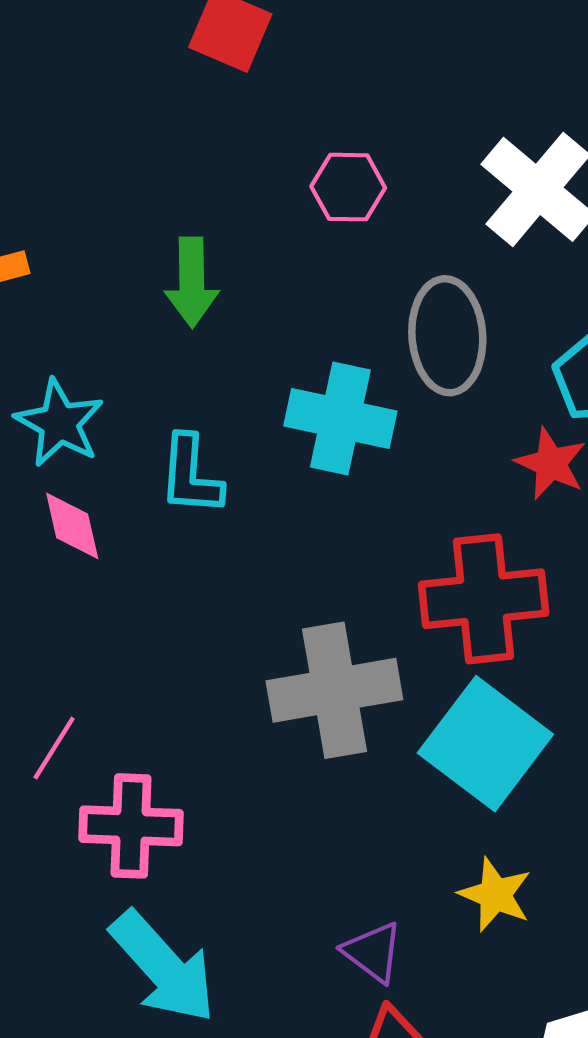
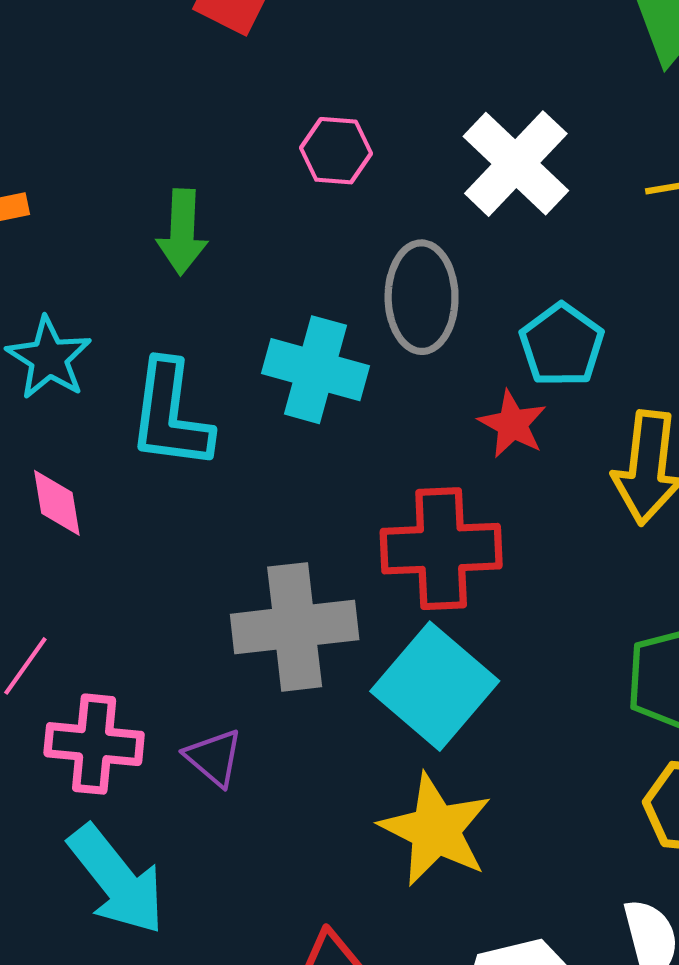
cyan L-shape: (191, 475) -> (170, 415), size x1.4
pink diamond: (72, 526) -> (57, 503), moved
yellow star: (495, 895) -> (436, 830), size x1.6
purple triangle: (373, 952) -> (214, 758), moved

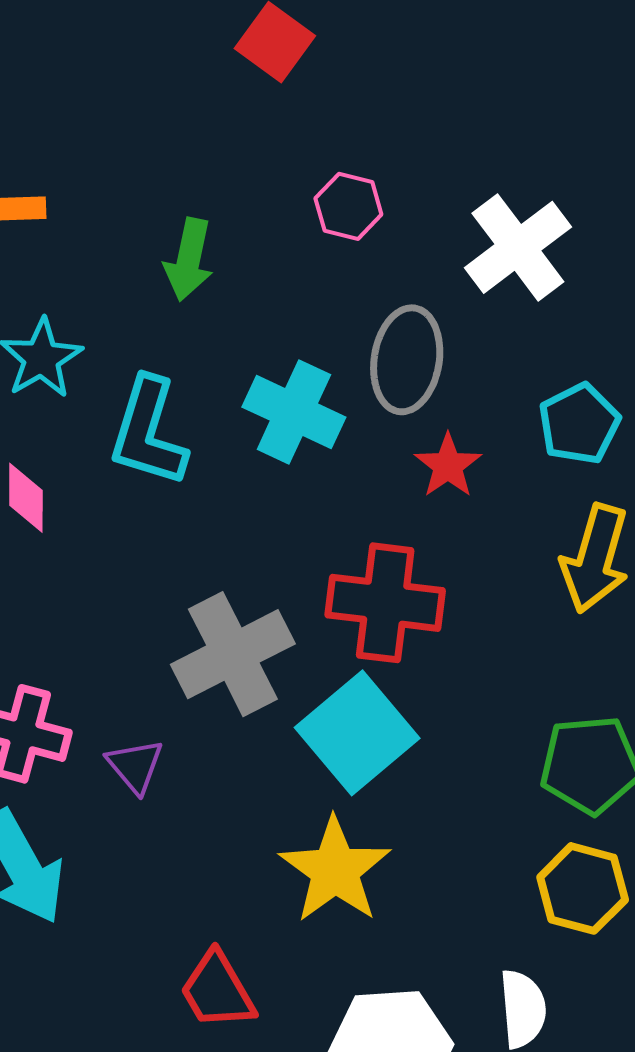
cyan pentagon: (562, 345) -> (579, 424), moved
red star: (512, 424) -> (448, 466), moved
gray cross: (295, 627) -> (233, 654), turned -30

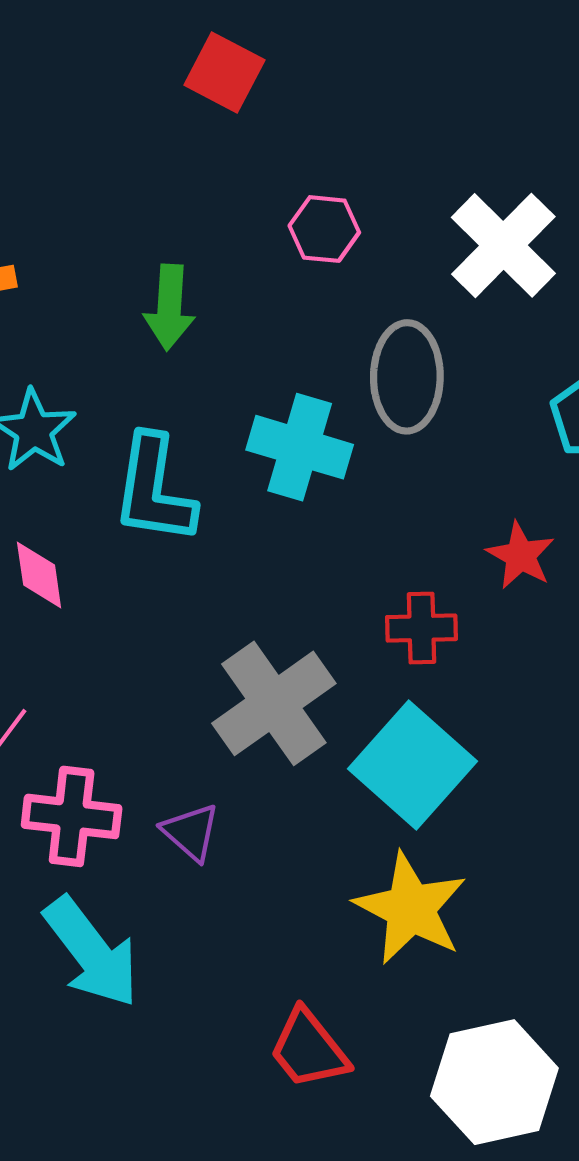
red star: (448, 466) -> (521, 555), moved
red cross: (385, 603) -> (422, 628), size x0.6

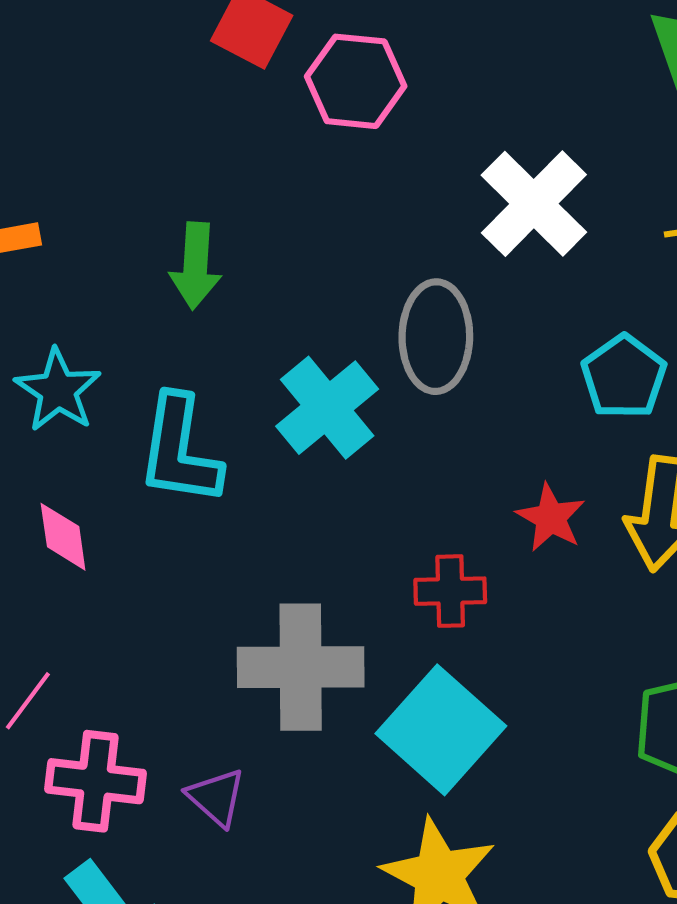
pink hexagon: (324, 229) -> (356, 81), moved, size x1.4
cyan cross: (300, 447) -> (327, 408), turned 34
gray cross: (274, 703) -> (301, 667), turned 35

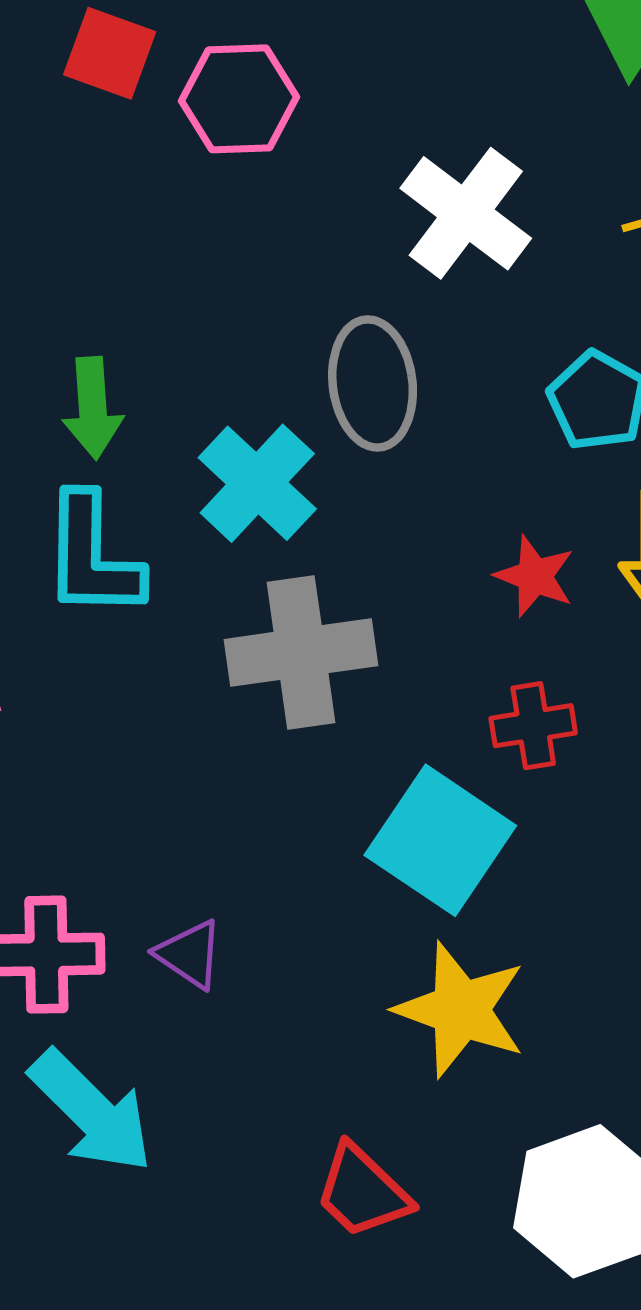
green arrow: (195, 266) -> (93, 408), moved
red cross: (450, 591) -> (533, 726), moved
gray cross: (301, 667) -> (301, 653), moved

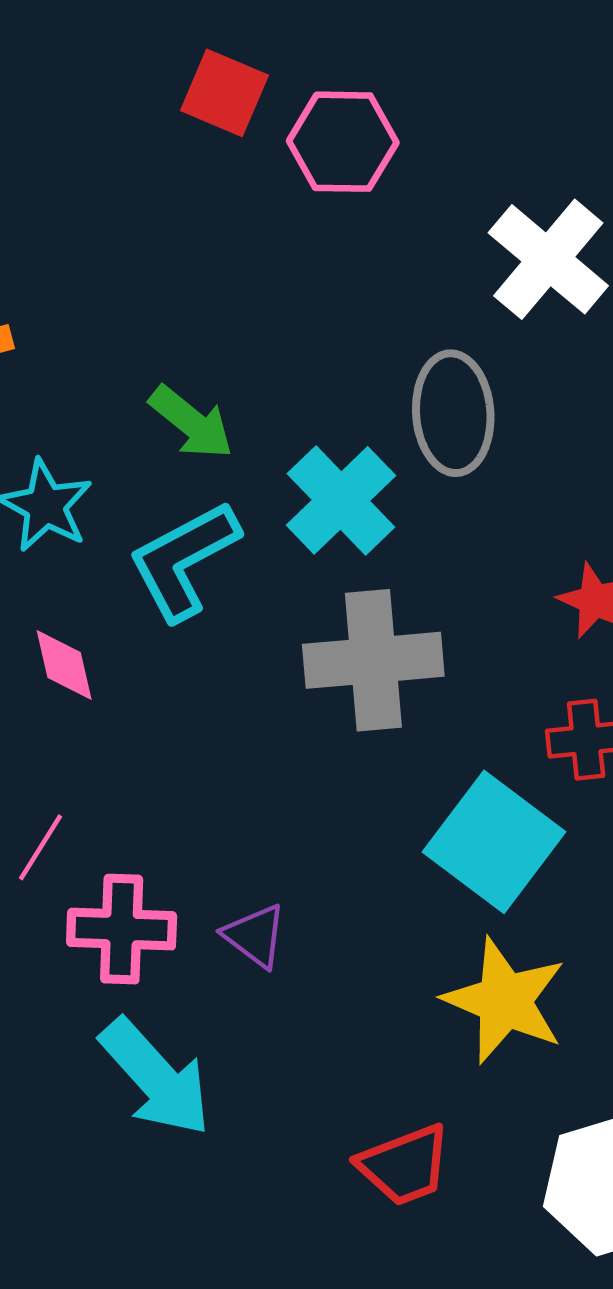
green arrow: (93, 408) -> (191, 422), turned -50
cyan L-shape: (92, 556) -> (184, 560), turned 58
red trapezoid: (362, 1192) -> (404, 1165), turned -68

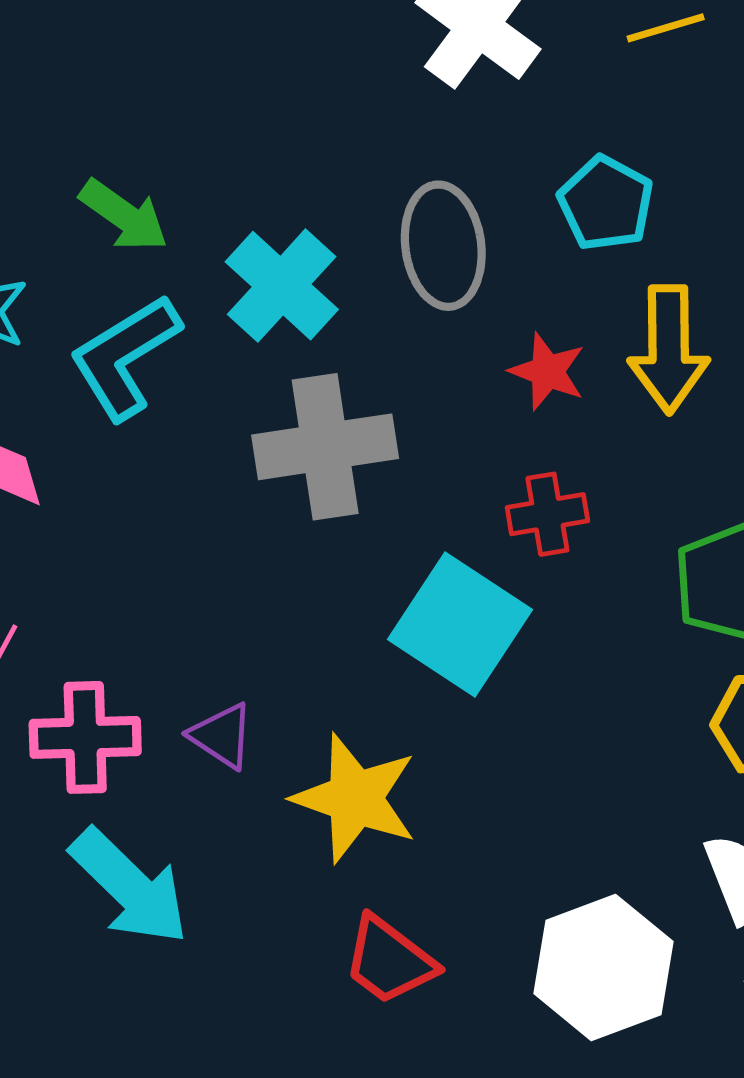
gray ellipse: (453, 413) -> (443, 246), moved
yellow star: (505, 1001) -> (355, 798), moved
red trapezoid: (404, 1165) -> (389, 960), turned 62

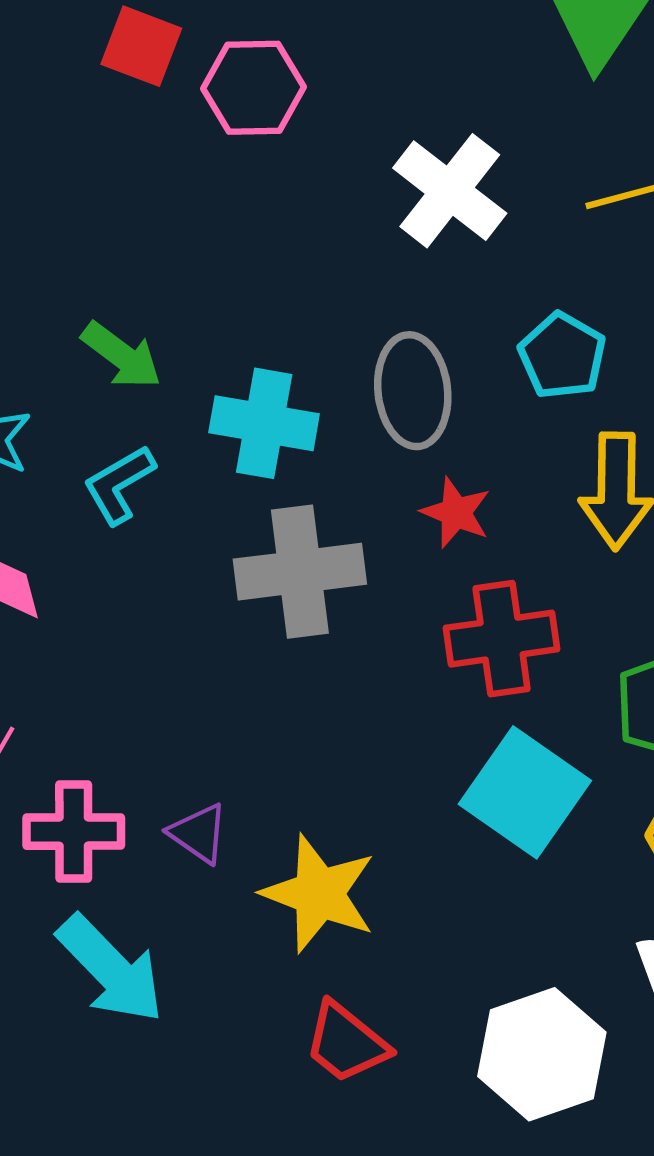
cyan cross: (282, 286) -> (264, 423), turned -34
cyan L-shape: (125, 357) -> (119, 485), size x0.7
red star: (547, 372) -> (456, 513), moved
red cross: (547, 514) -> (502, 639), size x1.5
cyan square: (460, 625) -> (525, 792), moved

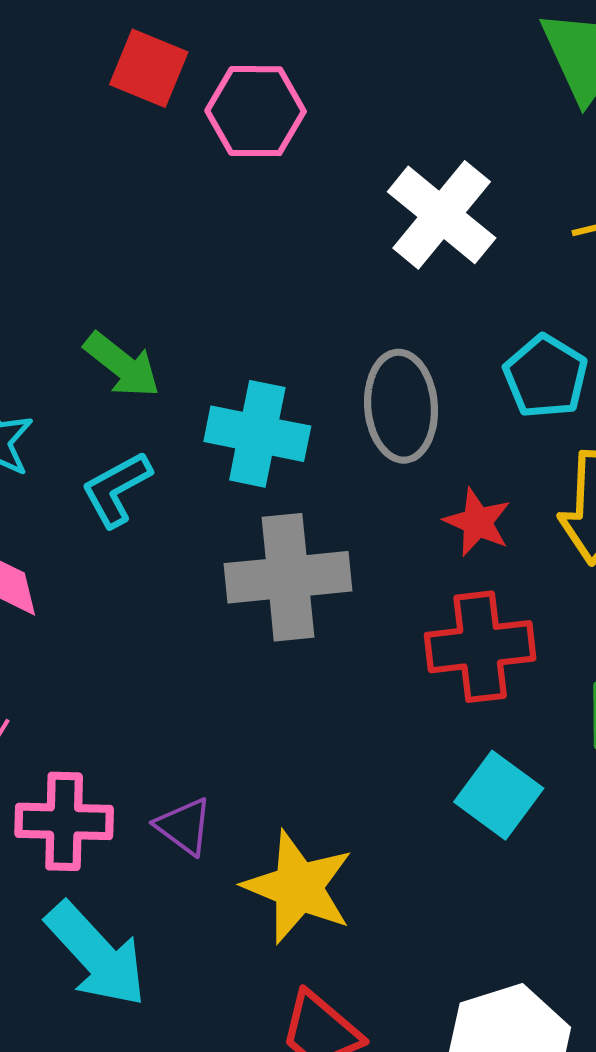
red star: (456, 513) -> (477, 522), moved
cyan square: (525, 792) -> (499, 795), size x0.7

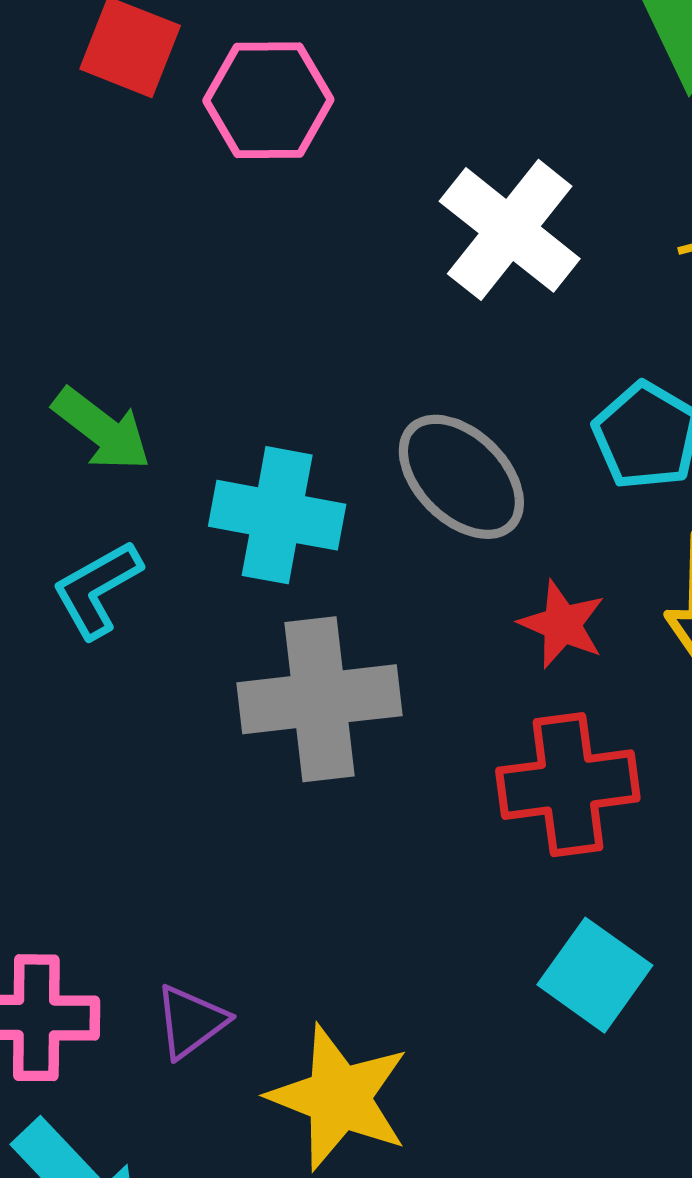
gray ellipse: (401, 406) -> (461, 477), turned -40
purple triangle: (184, 826) -> (191, 1021), turned 48

